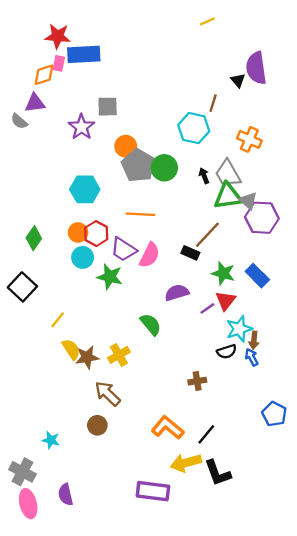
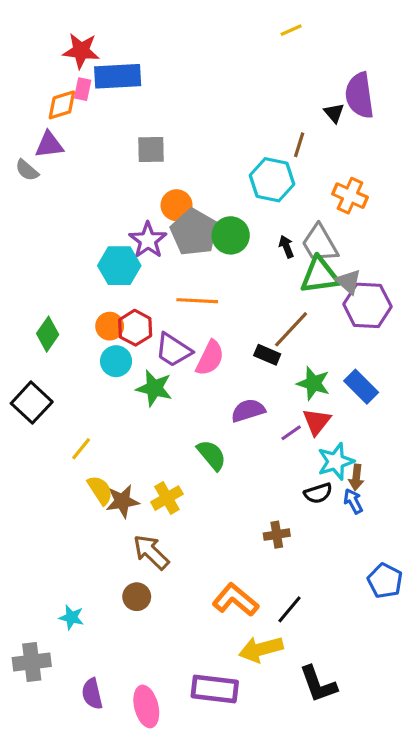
purple star: (81, 127) -> (148, 240), moved
gray cross: (22, 472) -> (32, 662), turned -35
black L-shape: (218, 473) -> (318, 684), moved
pink ellipse: (28, 504) -> (146, 706), moved

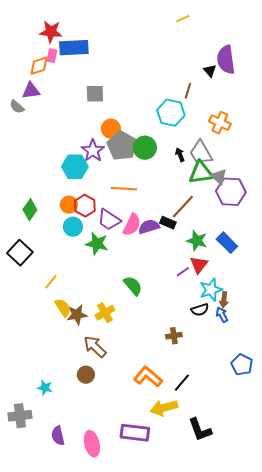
purple semicircle: (248, 410) -> (149, 227), moved

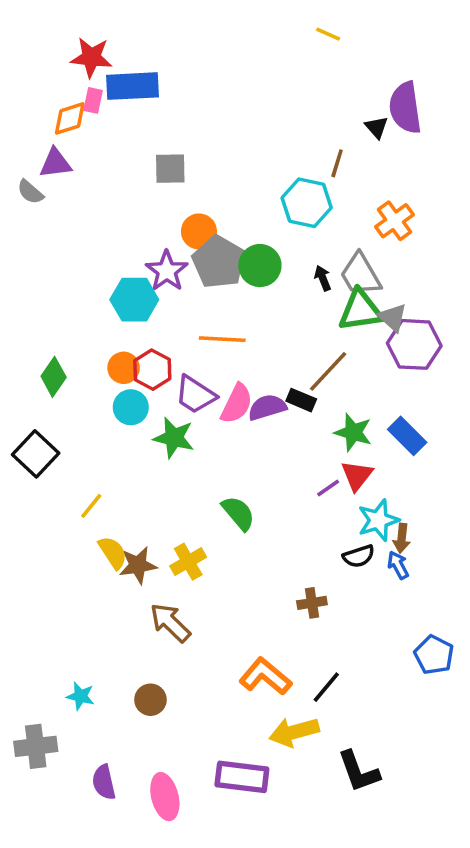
yellow line: (183, 19) -> (328, 34), turned 48
orange cross: (220, 123) -> (394, 221), turned 30
brown circle: (86, 375) -> (150, 700), moved

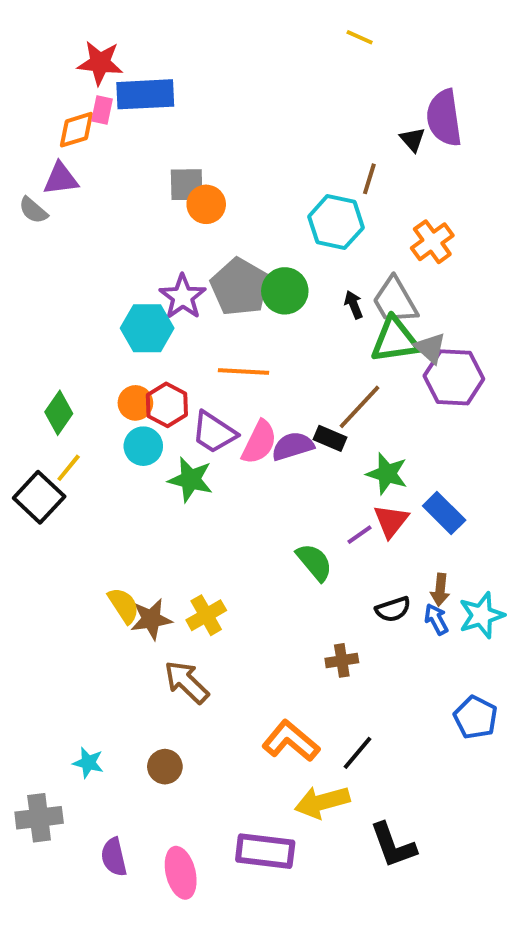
orange circle: (199, 231) -> (206, 204), moved
blue rectangle: (407, 436) -> (444, 513), moved
yellow line: (91, 506) -> (69, 468), moved
green semicircle: (238, 513) -> (314, 562), moved
cyan star: (378, 520) -> (481, 615), moved

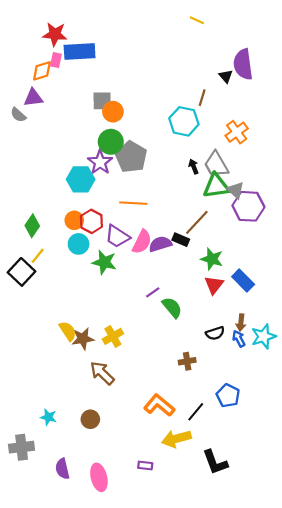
green circle: (285, 291) -> (111, 142), moved
purple line: (360, 535) -> (153, 292), moved
blue pentagon: (476, 717) -> (228, 396), moved
purple rectangle: (265, 851) -> (145, 466), size x0.5

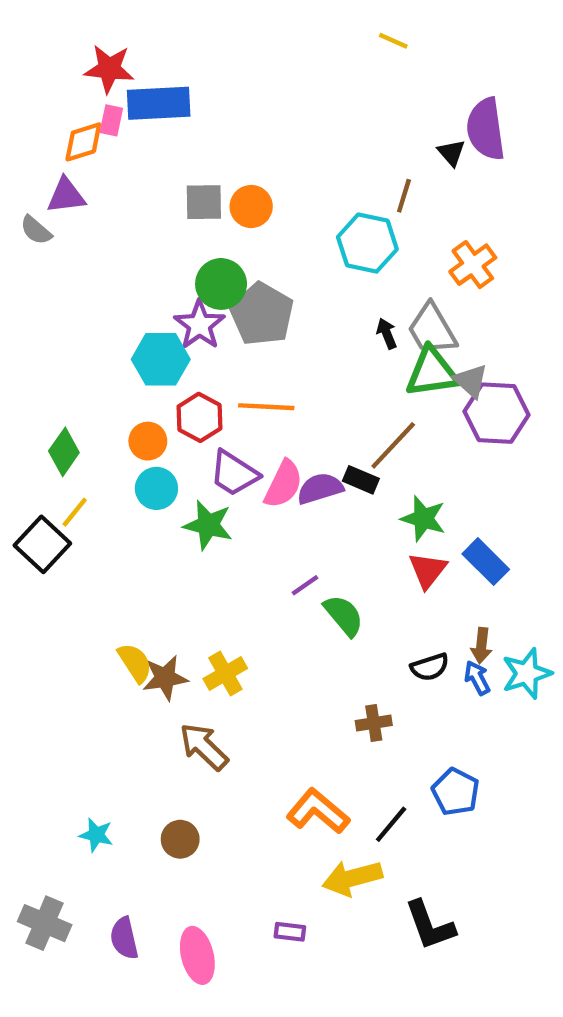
orange circle: (113, 112) -> (251, 206), moved
red hexagon: (91, 221) -> (200, 417), moved
gray cross: (22, 447) -> (45, 923), moved, turned 30

